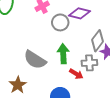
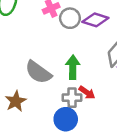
gray circle: (60, 22) -> (70, 18), moved
gray cross: (89, 63) -> (72, 98), moved

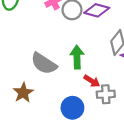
gray cross: (72, 98) -> (106, 94), moved

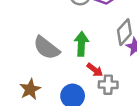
brown star: (23, 93) -> (30, 89), moved

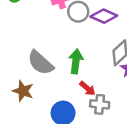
brown star: (30, 89) -> (23, 91), moved, turned -30

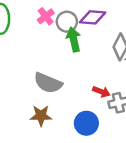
green arrow: (76, 61) -> (74, 39), moved

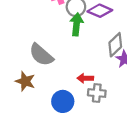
red arrow: (101, 92) -> (85, 78), turned 140

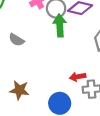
gray semicircle: (41, 55) -> (16, 40), moved, size x0.6

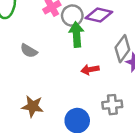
red arrow: (78, 77) -> (90, 70), moved

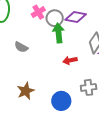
brown star: (33, 106) -> (26, 91), turned -30

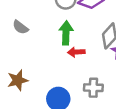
green arrow: (58, 33) -> (66, 33), moved

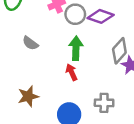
red arrow: (76, 52) -> (72, 72), moved, turned 70

